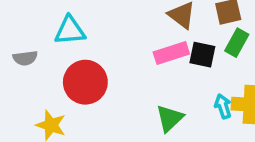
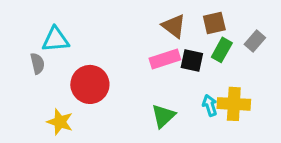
cyan triangle: (70, 31) -> (55, 39), moved
gray semicircle: (25, 58) -> (37, 63), turned -96

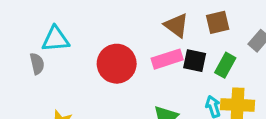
green rectangle: (222, 50) -> (225, 65), moved
red circle: (90, 84) -> (117, 64), moved

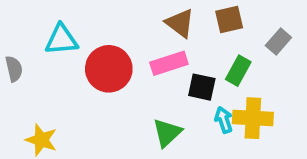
cyan triangle: (55, 39) -> (61, 40), moved
black square: (195, 61) -> (202, 87), moved

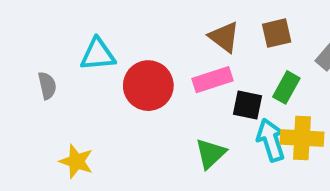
cyan arrow: (224, 120) -> (271, 140), size x1.5

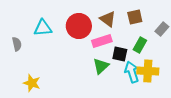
red circle: (148, 86) -> (79, 26), moved
green triangle: (211, 154) -> (101, 66), moved

